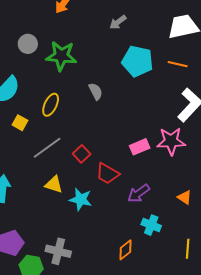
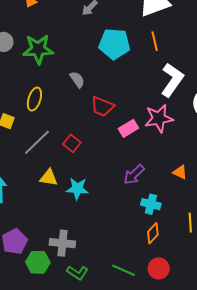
orange line: (178, 64) -> (155, 41), turned 72
red trapezoid: (107, 174) -> (102, 106), moved
orange diamond: (126, 250) -> (153, 233), moved

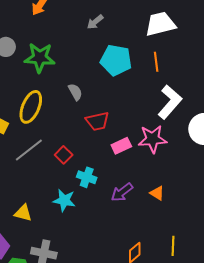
yellow ellipse: (34, 99) -> (31, 107), size x1.4
red trapezoid: (102, 106) -> (97, 121), turned -40
orange triangle: (180, 172) -> (157, 193), moved
yellow triangle: (49, 178) -> (23, 213), moved
cyan cross: (151, 204) -> (87, 177), moved

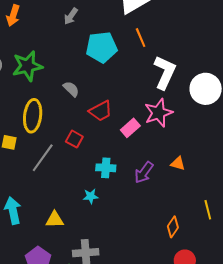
red square: (64, 155) -> (74, 139), moved
cyan star: (64, 200) -> (91, 196), size x0.7

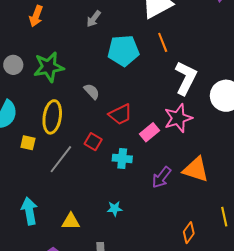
orange triangle: (178, 164) -> (196, 169), size x1.8
cyan cross: (106, 168) -> (122, 158), moved
cyan star: (91, 196) -> (115, 209), moved

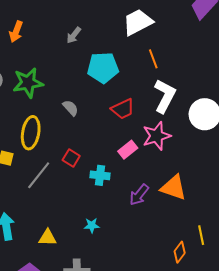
orange line: (163, 42) -> (153, 59), moved
red trapezoid: (120, 114) -> (123, 109), moved
orange diamond: (189, 233) -> (180, 252), moved

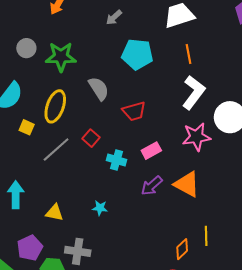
gray semicircle: (71, 108) -> (99, 89), size x1.4
red trapezoid: (123, 109) -> (134, 111), moved
pink star: (157, 136) -> (196, 137), moved
pink rectangle: (128, 150) -> (151, 151), moved

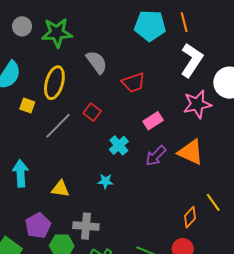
cyan pentagon: (137, 54) -> (150, 26), moved
cyan cross: (116, 160) -> (119, 145), moved, turned 36
yellow line: (206, 236) -> (213, 202), turned -30

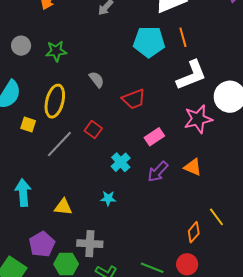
green star: (57, 33) -> (56, 51), size x0.7
white L-shape: (192, 60) -> (191, 75), turned 36
gray semicircle: (97, 62) -> (97, 80), size x0.7
orange triangle: (191, 152) -> (193, 167), size x0.7

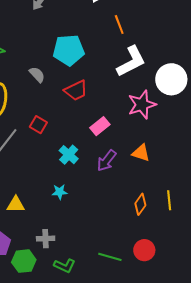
cyan pentagon: (149, 42) -> (69, 50), moved
yellow line: (216, 217) -> (169, 200), turned 36
orange diamond: (194, 232) -> (140, 204), moved
gray cross: (90, 244) -> (46, 239), size x0.7

